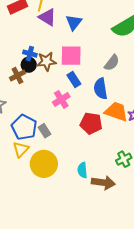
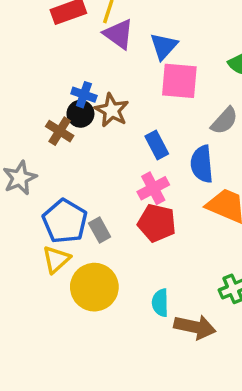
pink square: (71, 56) -> (179, 81), moved
brown star: (47, 61) -> (112, 110), turned 30
brown cross: (17, 76) -> (60, 131), turned -35
pink cross: (61, 99) -> (153, 188), moved
red pentagon: (91, 123) -> (157, 223), moved

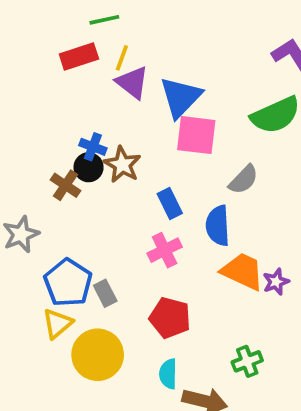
blue triangle: (164, 46) -> (181, 97), size x1.4
red pentagon: (157, 223) -> (170, 318), moved

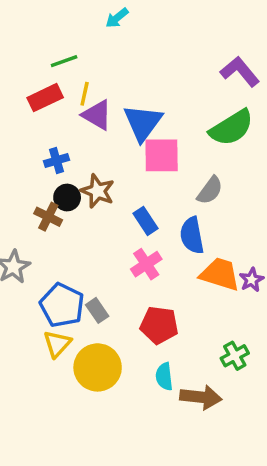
blue cross: (93, 147) -> (57, 160), moved, turned -30

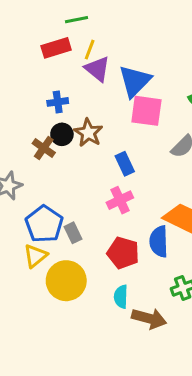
blue semicircle: (192, 235) -> (159, 242), moved

